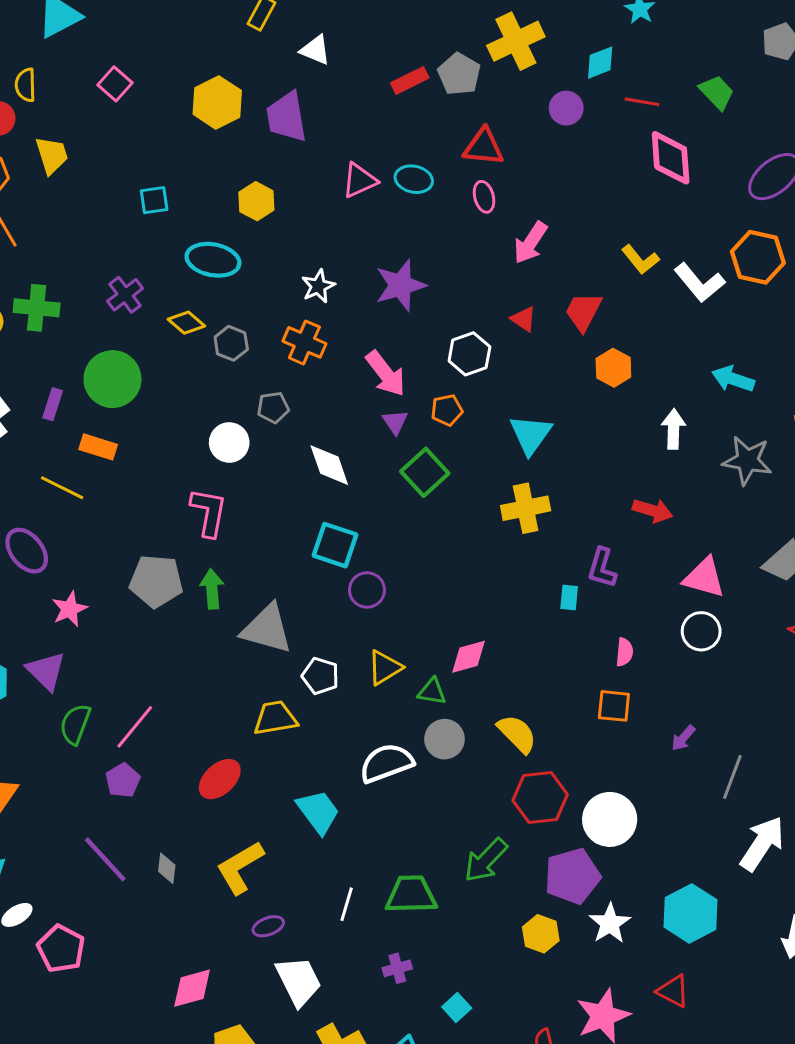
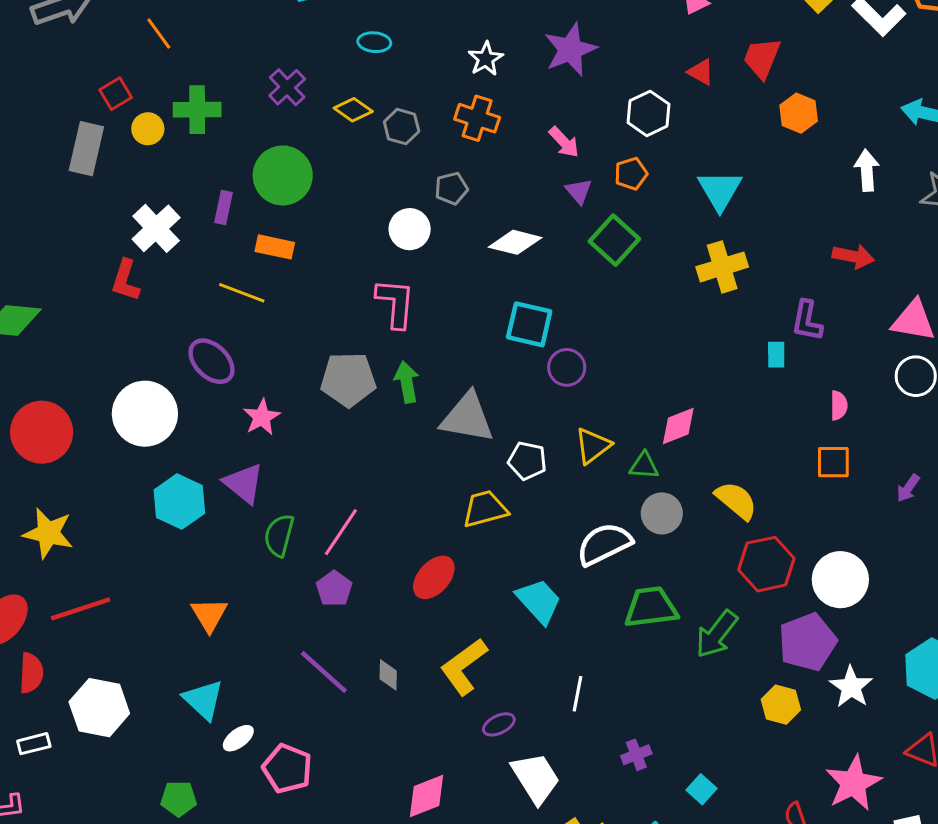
cyan ellipse: (213, 260) -> (374, 42), size x0.6
pink arrow: (386, 374) -> (564, 142), size x0.7
white diamond: (329, 465) -> (515, 242), turned -51
green trapezoid: (411, 895) -> (651, 607), moved

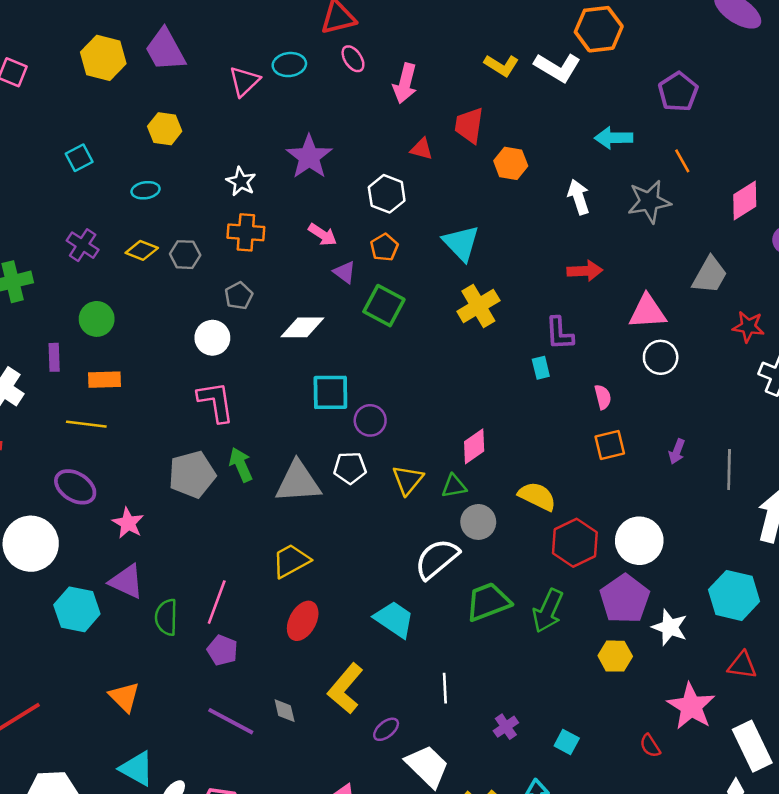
green circle: (283, 175) -> (97, 319), size x0.7
white pentagon: (527, 461) -> (350, 468), moved
yellow trapezoid: (485, 509) -> (291, 561), moved

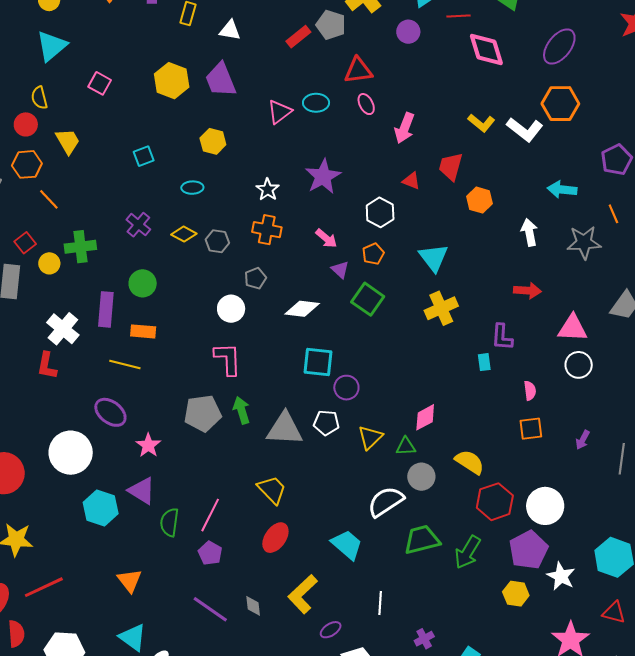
purple rectangle: (54, 357) -> (106, 309), size x1.6
yellow trapezoid: (291, 561) -> (272, 490), turned 68

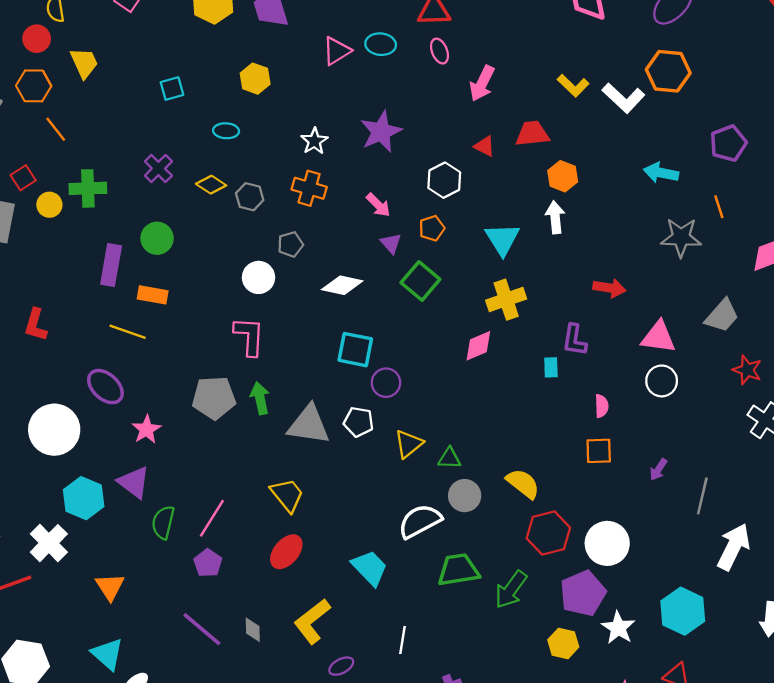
red trapezoid: (451, 167) -> (532, 134), turned 64
white arrow: (529, 232) -> (555, 217), moved
white cross: (63, 329) -> (49, 543), moved
pink diamond: (425, 417) -> (478, 346), moved

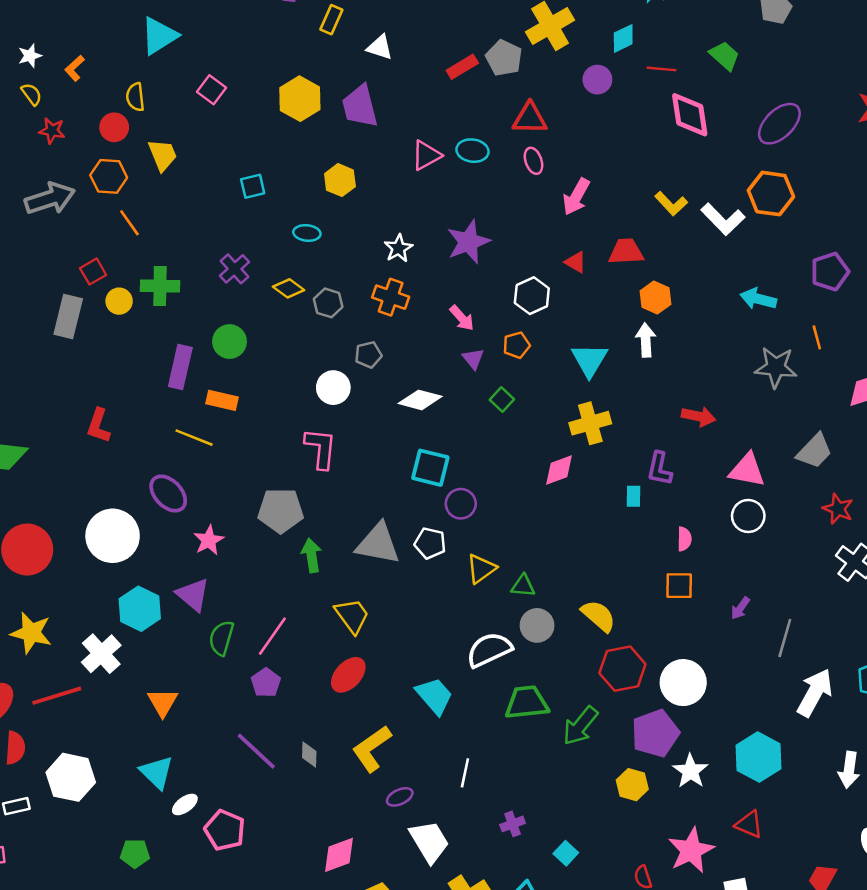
green square: (420, 281) -> (502, 400), size x0.6
green arrow: (260, 398) -> (311, 555), moved

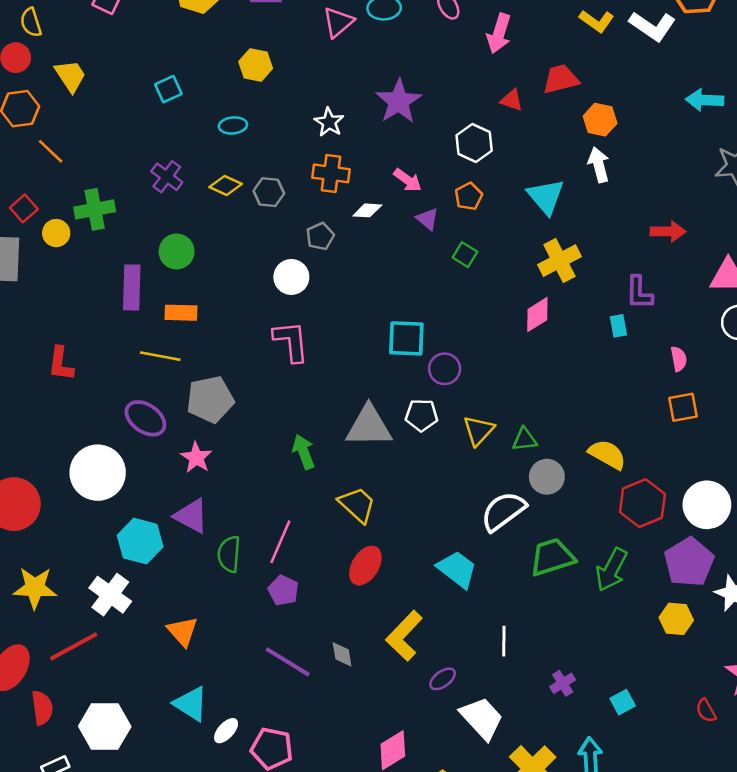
white diamond: (420, 400) -> (367, 210), moved, size x0.7
gray pentagon: (281, 511) -> (210, 399), moved
cyan square: (566, 853) -> (623, 702), turned 30

